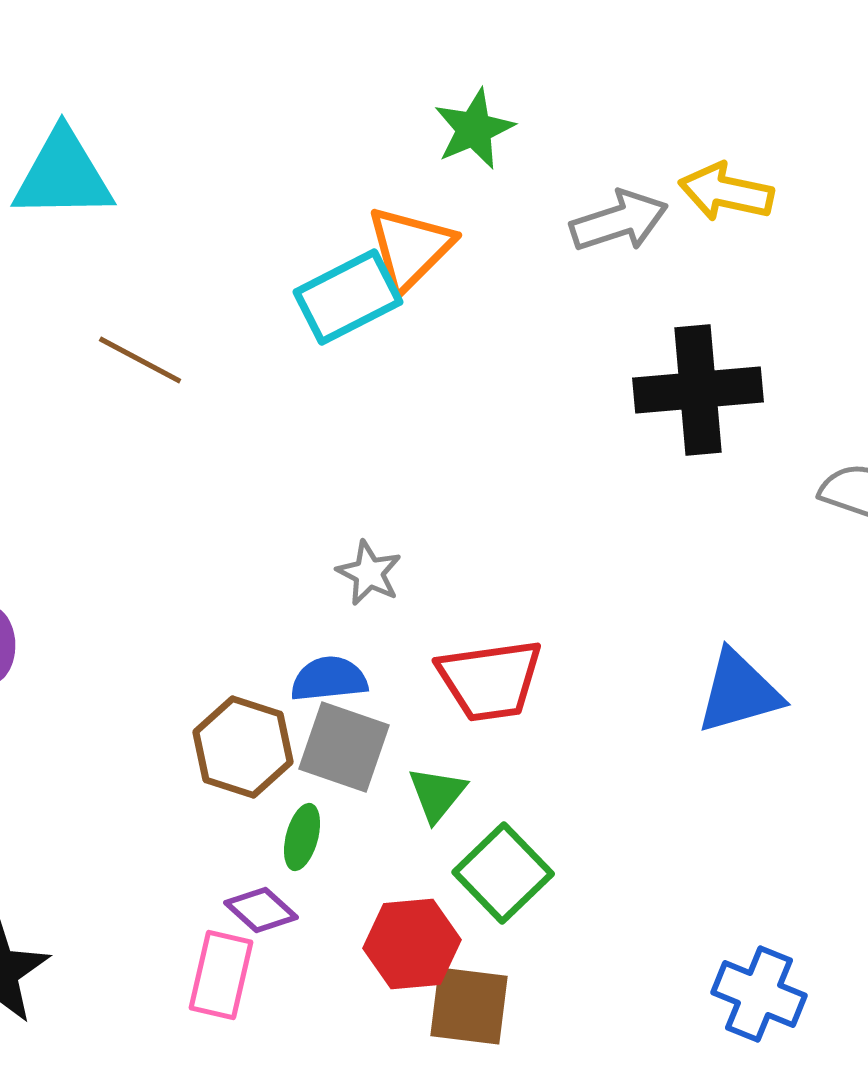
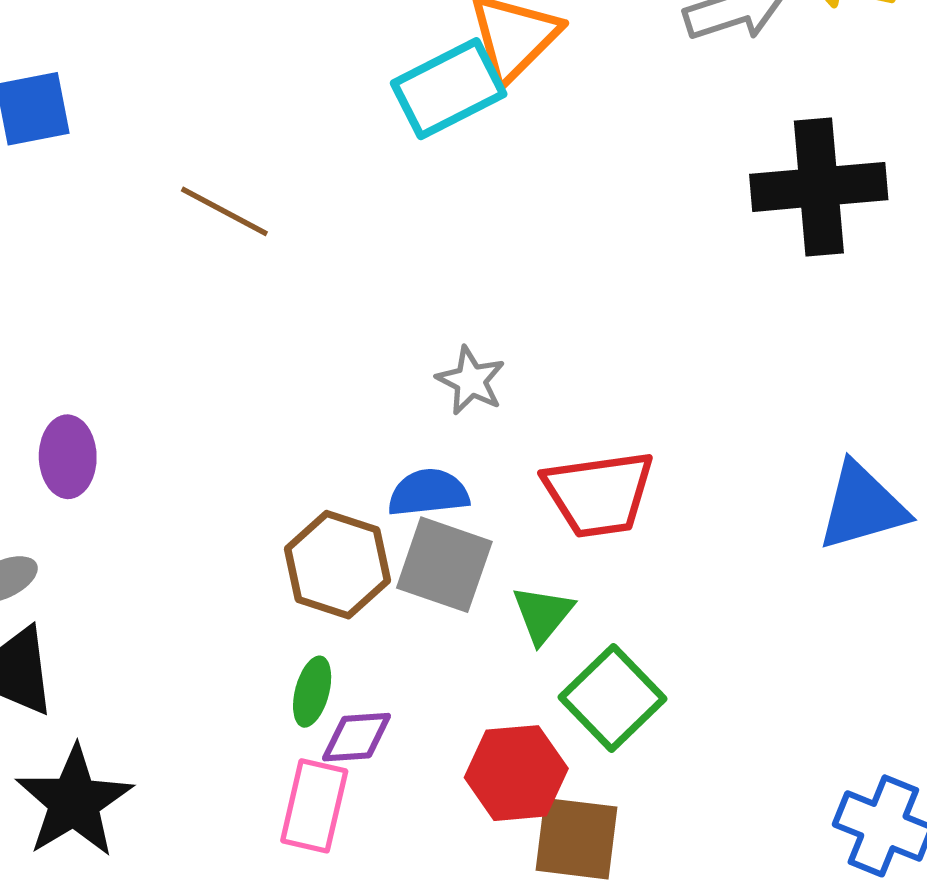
brown line: (140, 360) -> (224, 211), moved
green ellipse: (302, 837) -> (312, 692), moved
purple diamond: (261, 910) -> (357, 737), turned -46

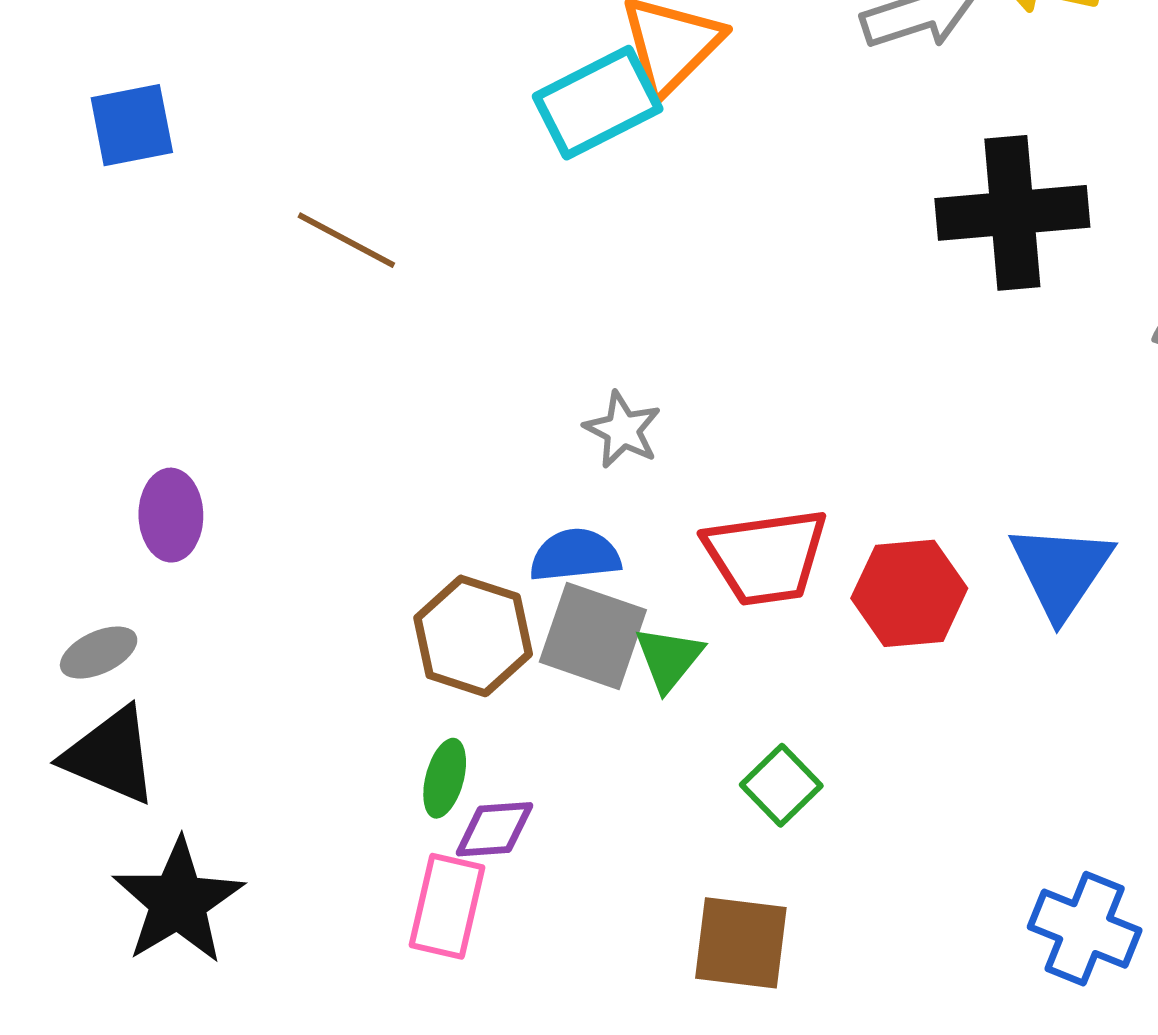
blue triangle: (862, 506) -> (1061, 571), turned -40
green triangle: (543, 614) -> (669, 658), moved
green square: (613, 698) -> (781, 785), size x0.7
red hexagon: (516, 773) -> (909, 593), moved

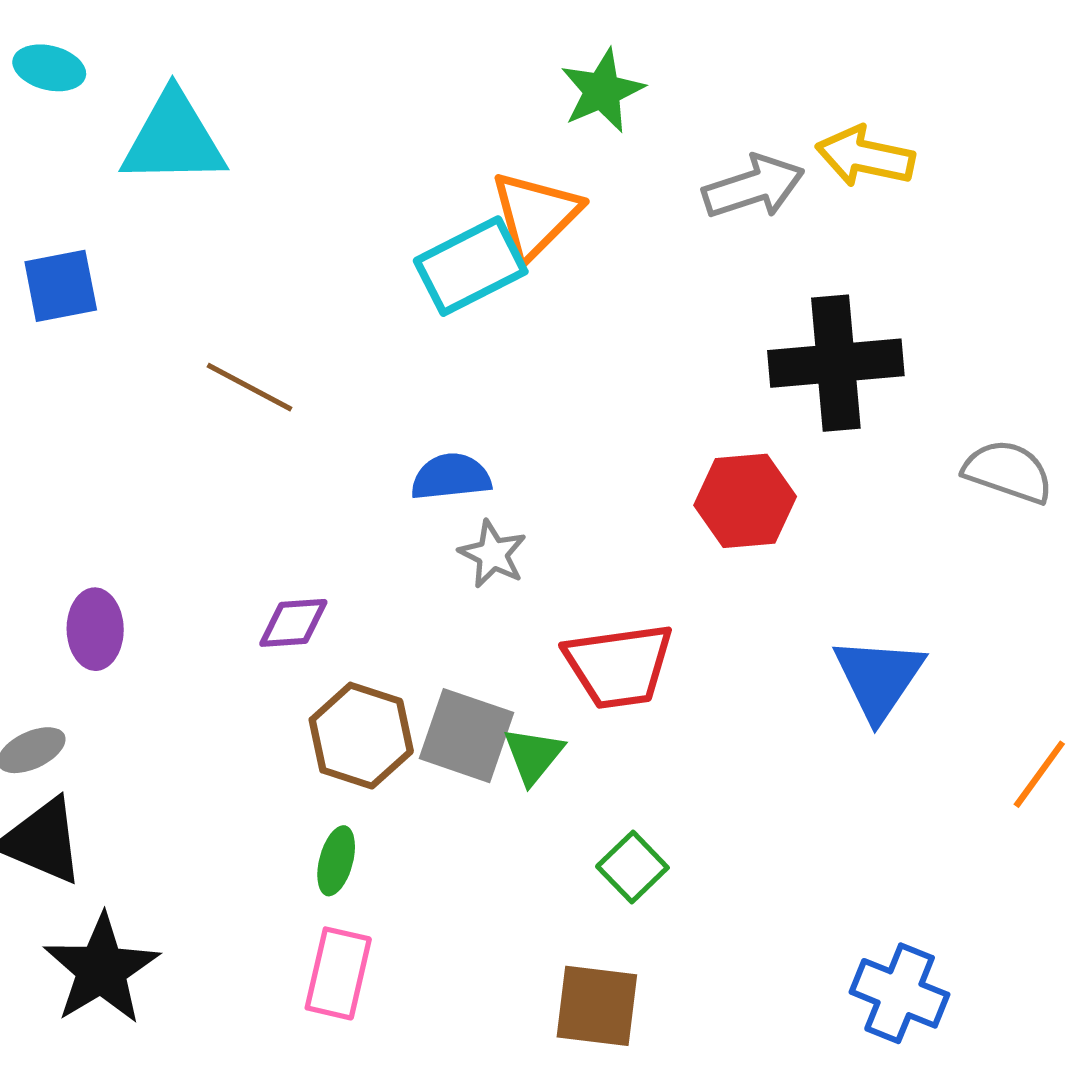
blue semicircle: (575, 555) -> (451, 477), moved
red hexagon: (909, 593) -> (745, 501), moved
purple diamond: (494, 829) -> (293, 623), moved

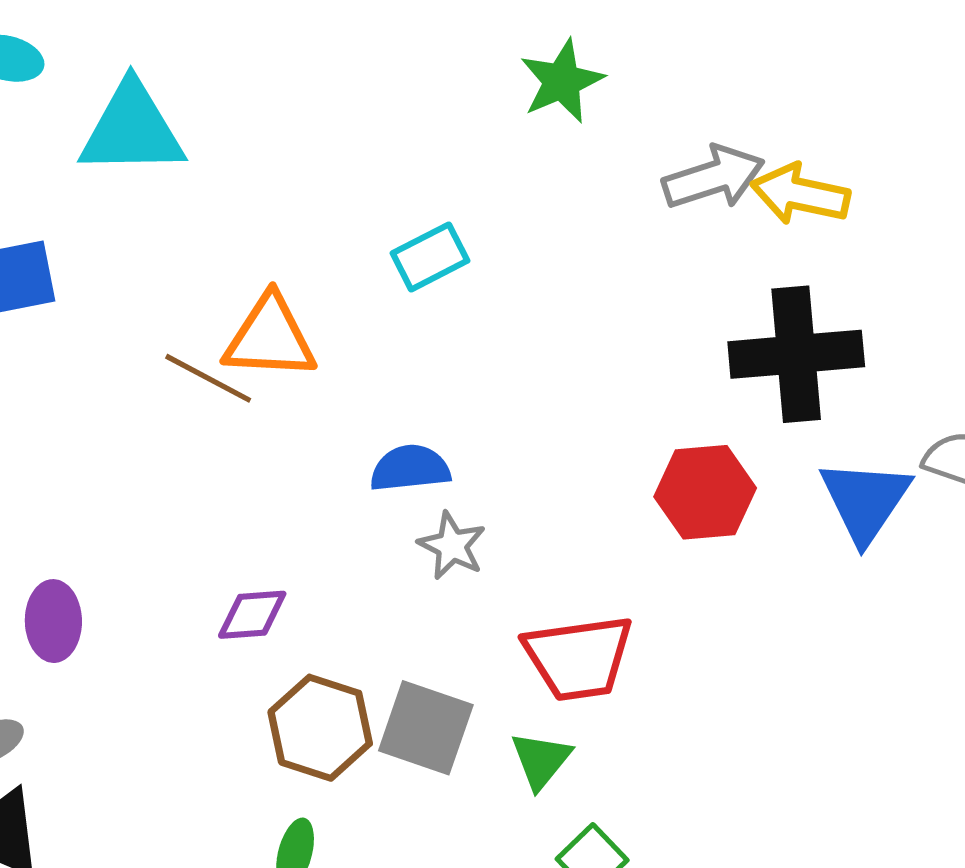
yellow arrow: (865, 157) -> (800, 194), moved
orange triangle: (535, 215) -> (270, 338), moved, turned 48
cyan rectangle: (471, 266) -> (430, 257), size x0.7
blue triangle: (879, 678) -> (865, 501), moved
green triangle: (533, 755) -> (541, 760), moved

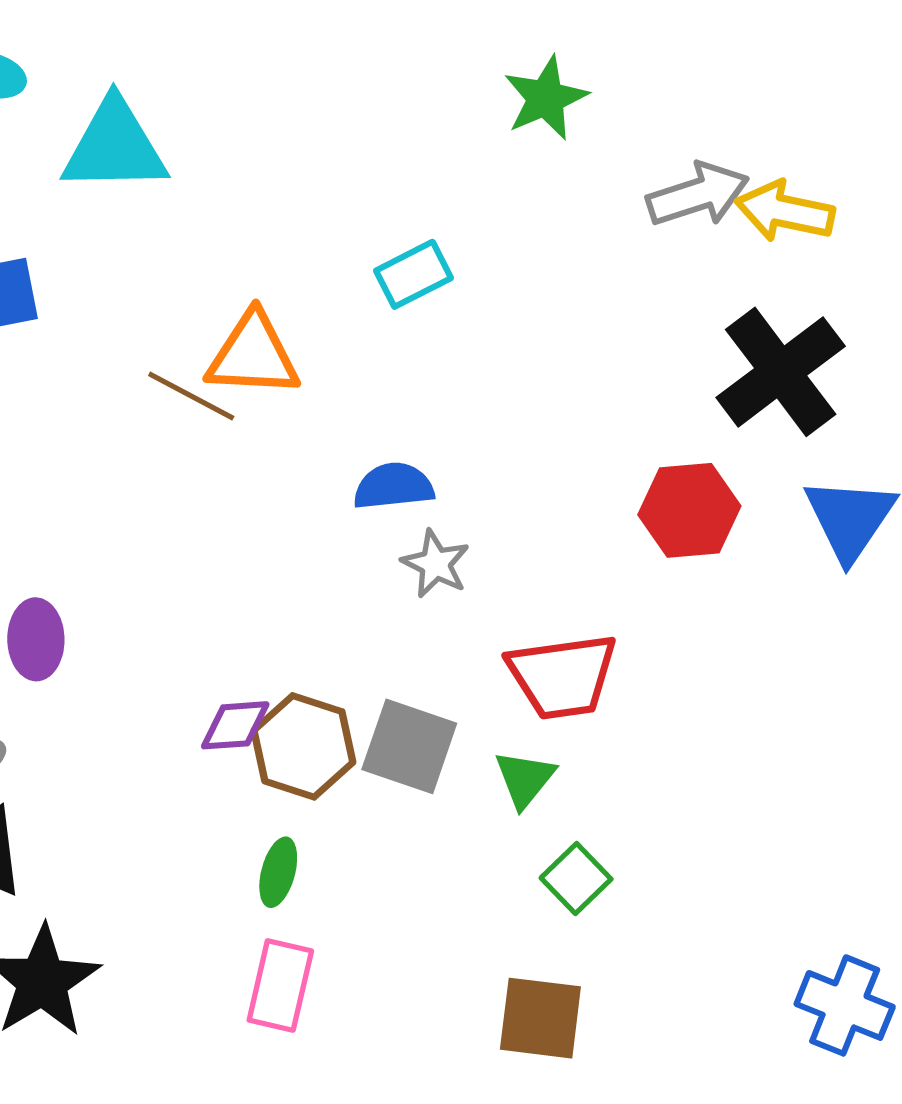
black cross: (796, 354) -> (781, 372), turned -32
purple diamond: (252, 615) -> (235, 725), moved

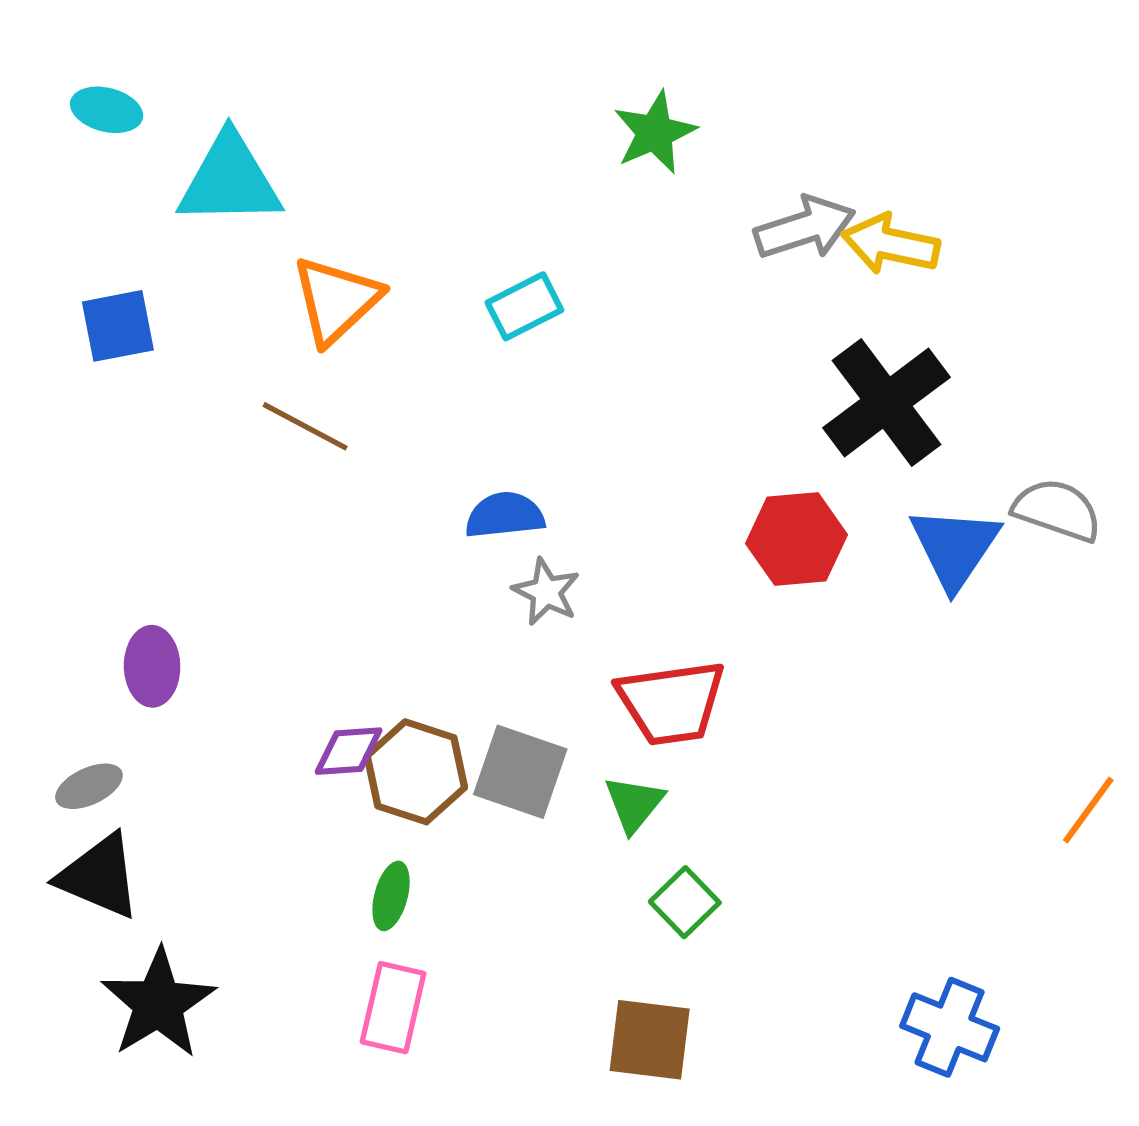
orange triangle: (253, 355) -> (336, 300), moved, turned -46

